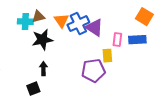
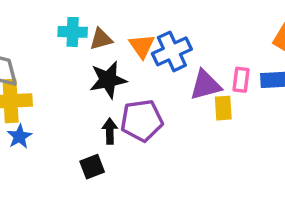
cyan cross: (25, 22) -> (73, 32), moved
purple triangle: (94, 28) -> (206, 85), moved, turned -48
purple pentagon: (93, 71) -> (142, 121), moved

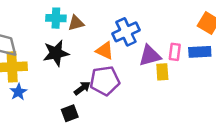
orange triangle: (142, 46) -> (105, 51), moved, turned -30
black star: (108, 80) -> (56, 53), moved
black arrow: (110, 131) -> (82, 88), turned 54

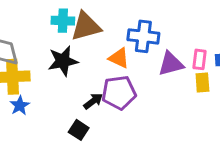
brown triangle: (76, 23) -> (86, 26), size x1.6
blue cross: (126, 32) -> (143, 36), turned 32
yellow rectangle: (162, 72) -> (202, 82), moved
black square: (70, 113) -> (79, 130), turned -36

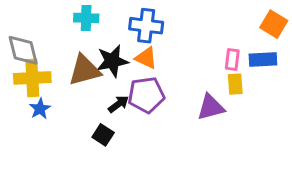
brown triangle: (86, 26) -> (85, 70), moved
blue cross: (143, 36) -> (146, 26), moved
black star: (63, 61) -> (112, 61), moved
purple triangle: (171, 64) -> (211, 107), moved

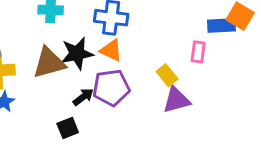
blue rectangle: (263, 59) -> (221, 25), moved
yellow rectangle: (235, 84) -> (167, 75), moved, turned -35
black square: (103, 135) -> (68, 128), turned 35

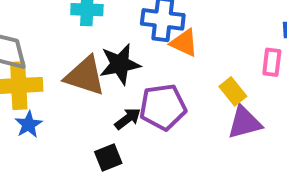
orange triangle: (111, 50) -> (184, 43), moved
brown triangle: (49, 63) -> (85, 76), turned 33

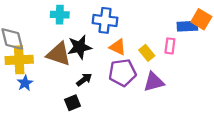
orange triangle: (184, 43) -> (118, 47), moved
yellow rectangle: (233, 91) -> (147, 53), moved
purple pentagon: (163, 107) -> (122, 73), moved

